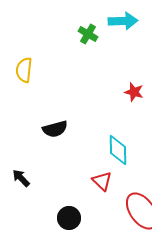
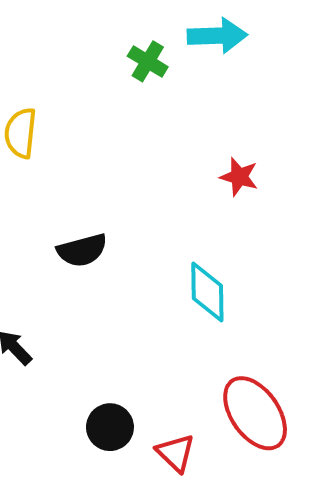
red triangle: (102, 181) -> (176, 453), moved

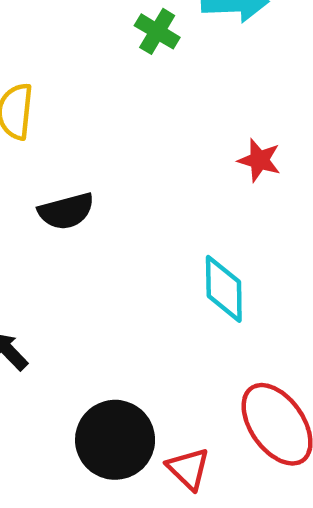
black semicircle: (82, 250) -> (66, 211), moved
black circle: (110, 427) -> (115, 440), size x1.5

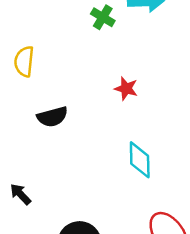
red star: (259, 160) -> (126, 89), moved

